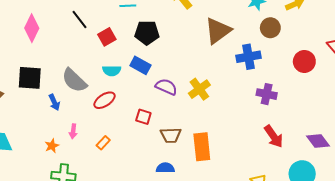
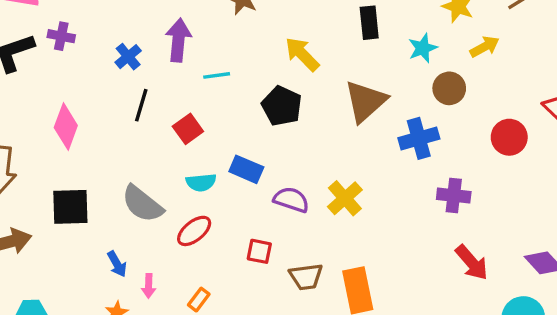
black line: (80, 19) -> (141, 105), turned 60
black pentagon: (147, 33) -> (282, 106), moved, turned 30
blue arrow: (54, 102) -> (117, 264), moved

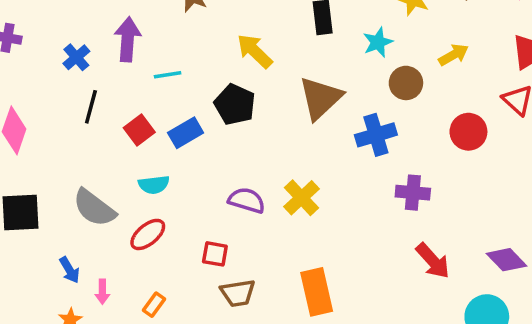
yellow arrow: (485, 47) -> (454, 55), moved
blue rectangle: (246, 169) -> (186, 133), moved, turned -52
brown trapezoid: (306, 277) -> (238, 293), moved

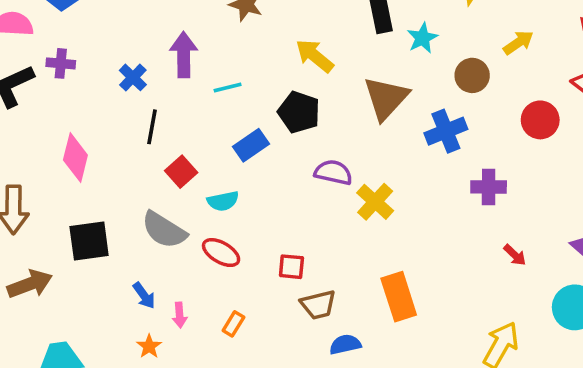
cyan star: (378, 42) -> (422, 38), moved
red square: (139, 130) -> (181, 172), moved
purple semicircle: (247, 200) -> (333, 172), moved
red ellipse: (148, 234) -> (221, 253), turned 75
red arrow: (433, 261) -> (515, 255), size x0.6

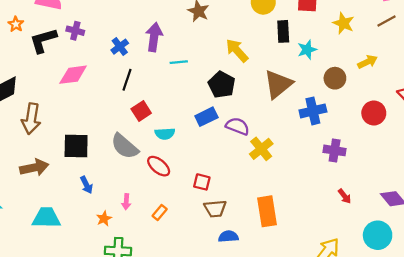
blue rectangle: (251, 145) -> (206, 117), moved
pink diamond: (75, 157) -> (73, 75), moved, turned 60
blue arrow: (144, 296) -> (86, 185), moved

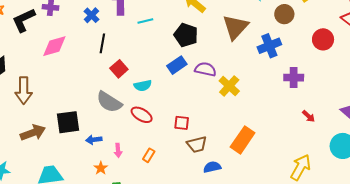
black square: (76, 146) -> (68, 122), moved
blue arrow: (86, 185) -> (94, 140), moved, turned 119
orange rectangle: (267, 211) -> (243, 140), turned 52

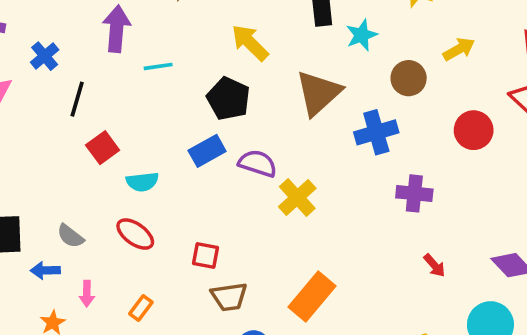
blue cross: (91, 15) -> (45, 56), moved
gray semicircle: (109, 102) -> (70, 236), moved, size x0.6

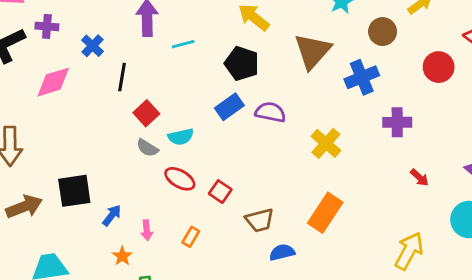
yellow cross: (297, 197) -> (326, 143), moved
gray semicircle: (70, 236) -> (147, 148), moved
red square: (206, 255) -> (220, 192), moved, turned 30
blue arrow: (45, 270) -> (112, 215), turned 135

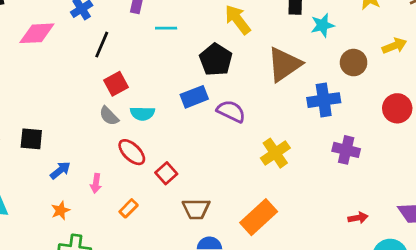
red arrow: (419, 178) -> (358, 218), moved, turned -66
black square: (74, 191) -> (31, 139), size x0.7
pink arrow: (147, 230) -> (96, 183), moved

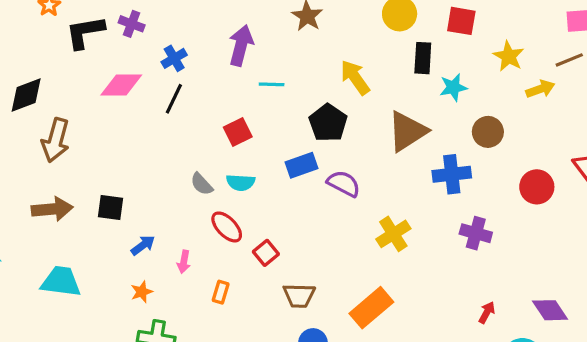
black line: (102, 45) -> (174, 99), moved
yellow arrow: (394, 46) -> (540, 89), moved
red square: (116, 84) -> (238, 132), moved
orange rectangle: (129, 208) -> (221, 292), turned -30
red arrow: (358, 218) -> (487, 312), turned -54

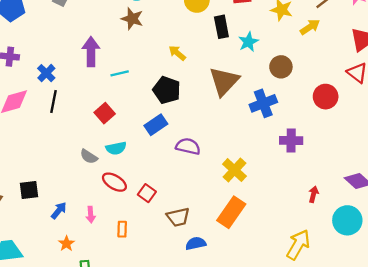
yellow arrow: (355, 77) -> (177, 53), size x0.7
purple semicircle: (344, 184) -> (188, 146), moved
yellow cross: (393, 234) -> (234, 170), moved

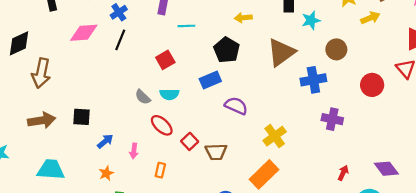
yellow arrow: (177, 53) -> (243, 18), turned -56
brown trapezoid: (178, 217) -> (216, 152), moved

